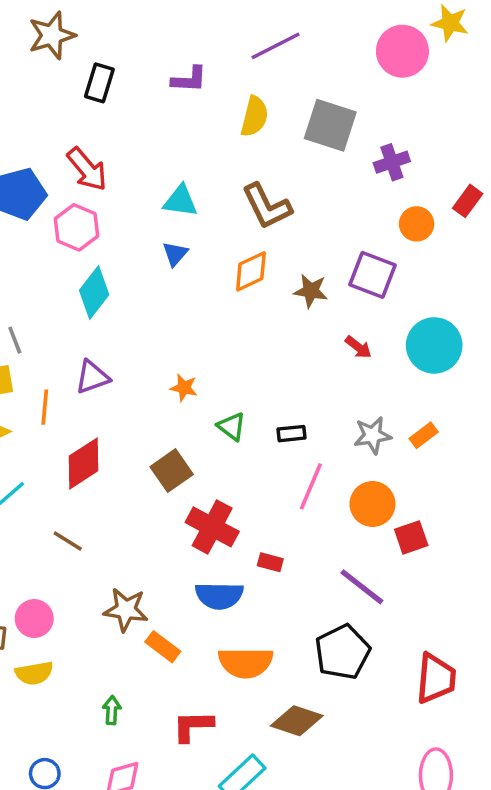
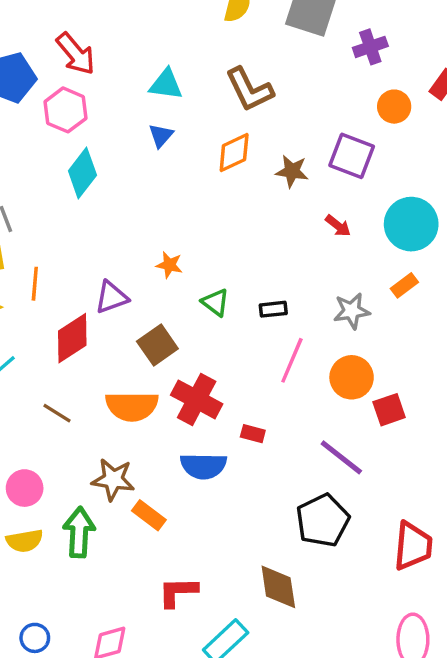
purple triangle: (92, 377) -> (111, 297), moved
orange rectangle: (424, 435) -> (404, 285), moved
orange semicircle: (246, 663) -> (132, 406), moved
green arrow: (112, 710) -> (79, 532), moved, size x1.8
brown diamond: (297, 721) -> (278, 587), turned 63

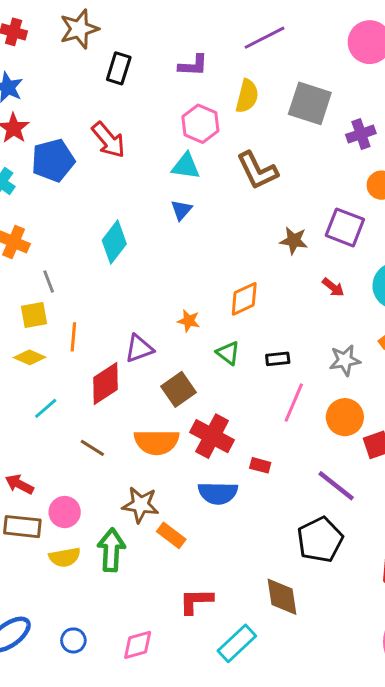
pink hexagon: (65, 110) -> (200, 124), moved
orange diamond: (234, 153) -> (244, 299), moved

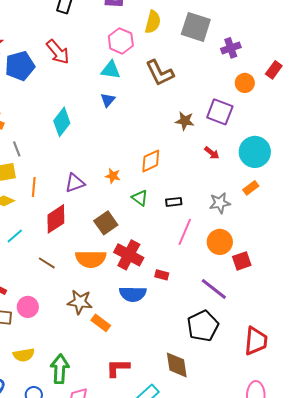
purple triangle: (139, 349) -> (75, 183), moved
green arrow: (111, 550) -> (60, 369), moved
yellow semicircle: (65, 557) -> (24, 355), moved

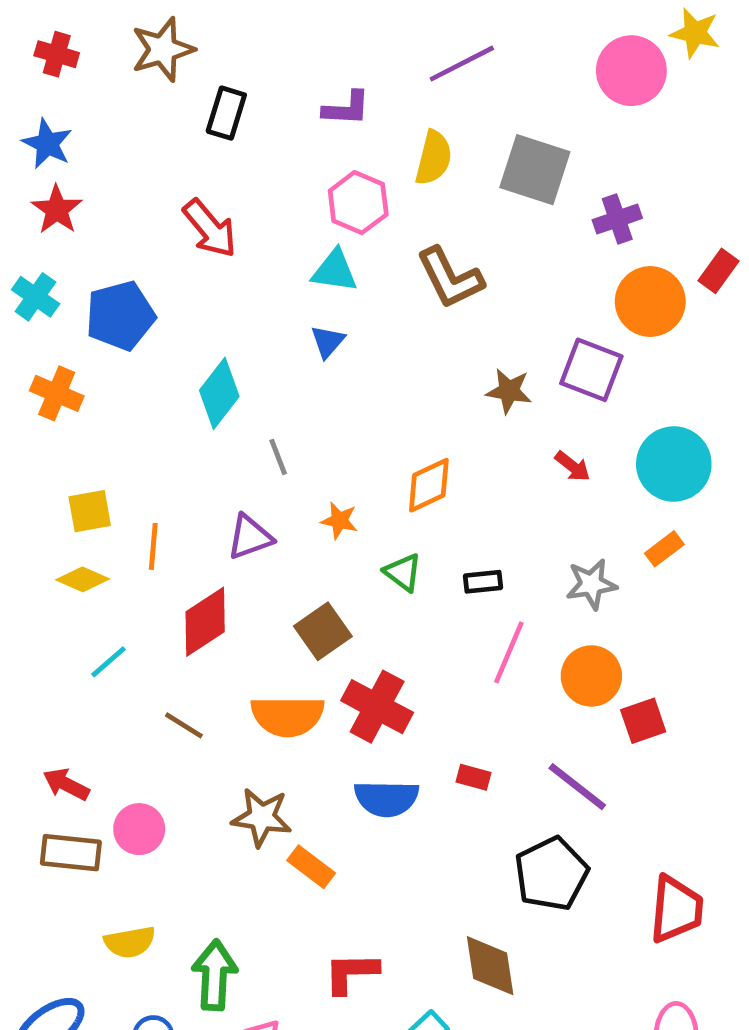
blue pentagon: (20, 66) -> (120, 316), moved
orange circle: (245, 83) -> (650, 301), size x1.5
gray line: (17, 149) -> (278, 457), moved
red rectangle: (162, 275) -> (474, 777), moved

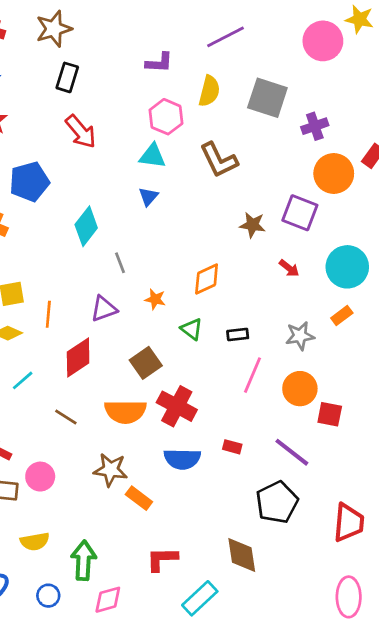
black rectangle: (226, 113) -> (67, 77), moved
red square: (643, 721) -> (330, 414), turned 30

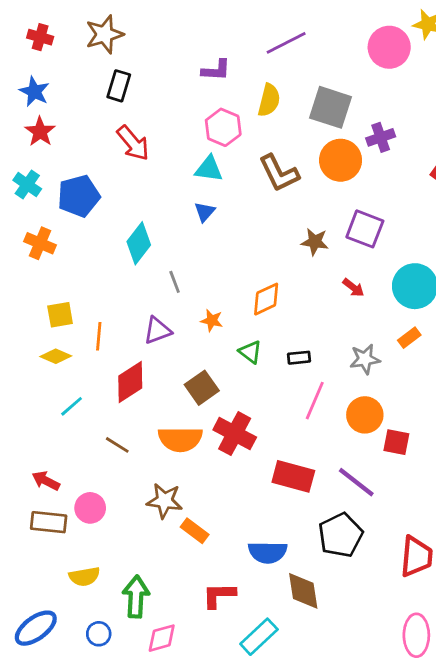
orange circle: (334, 174) -> (341, 160), moved
red rectangle: (232, 447) -> (293, 476), size x2.0
blue semicircle: (182, 459) -> (268, 552), moved

